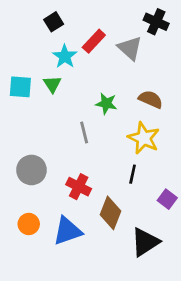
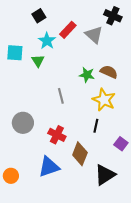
cyan square: (20, 87) -> (15, 53), moved
green star: (106, 103) -> (87, 75), moved
orange circle: (29, 224) -> (11, 176), moved

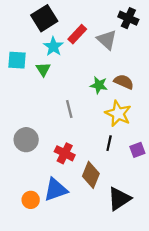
black square: (39, 16) -> (44, 18), size x1.6
purple square: (121, 144) -> (137, 150), moved, turned 32
orange circle: (11, 176) -> (31, 200), moved

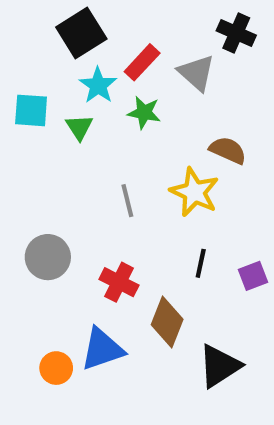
green star: (99, 85) -> (144, 113), moved
yellow star: (118, 114) -> (194, 192), moved

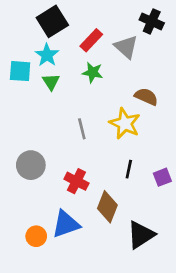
cyan star: (98, 85) -> (47, 55), moved

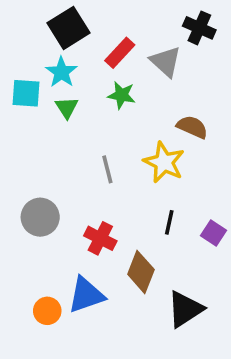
purple square: (162, 177) -> (213, 233), turned -36

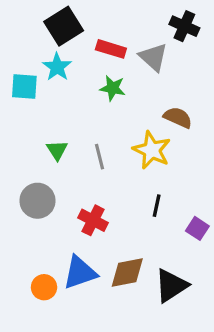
red rectangle: (120, 53) -> (111, 49), turned 64
green triangle: (67, 107) -> (57, 150), moved
purple square: (213, 233) -> (197, 228), moved
brown diamond: (141, 272) -> (127, 273), moved, turned 57

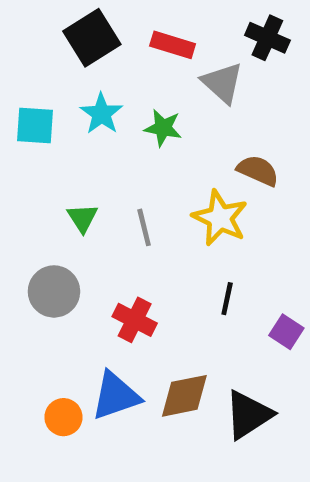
red rectangle: (111, 49) -> (173, 45), moved
cyan star: (57, 67) -> (101, 114), moved

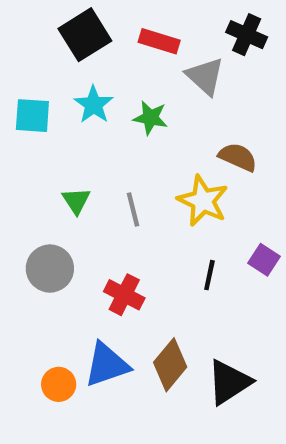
purple square: (286, 332) -> (264, 260), moved
brown diamond: (184, 396) -> (170, 365), turned -39

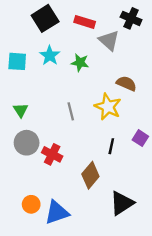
green triangle: (76, 201) -> (21, 110), moved
red cross: (124, 295) -> (52, 154), moved
blue triangle: (107, 365) -> (57, 212), moved
brown diamond: (170, 365) -> (90, 175), moved

